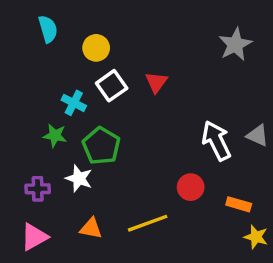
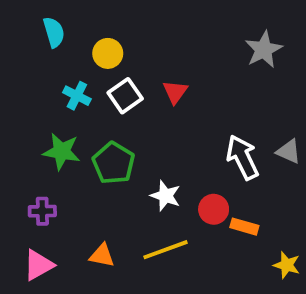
cyan cross: (74, 103) -> (77, 96), moved
green star: (55, 136) -> (62, 152), size x1.4
white star: (79, 179) -> (165, 196), moved
orange rectangle: (239, 204) -> (244, 227), moved

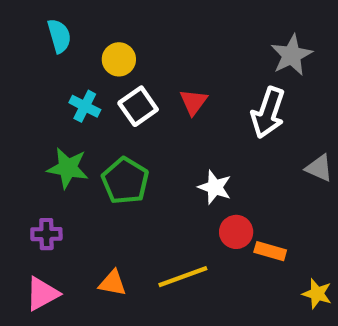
white arrow: (242, 157) -> (268, 113), moved, turned -135
white star: (165, 196) -> (215, 187), moved

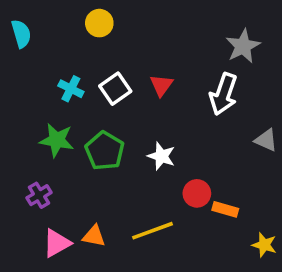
cyan semicircle: (59, 36) -> (21, 34), moved
yellow circle: (119, 59) -> (99, 23), moved
white star: (215, 187) -> (161, 156), moved
purple cross: (46, 234) -> (39, 195), turned -30
pink triangle: (42, 294) -> (57, 243), moved

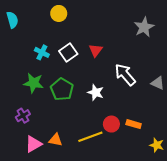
white arrow: (223, 94) -> (125, 75), moved, turned 120
red circle: (197, 193) -> (111, 124), moved

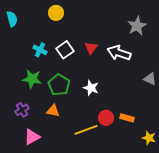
white arrow: (125, 75) -> (119, 53), moved, turned -30
orange triangle: (56, 140) -> (53, 111), moved

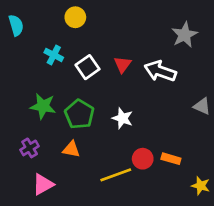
cyan cross: (40, 50) -> (54, 55), moved

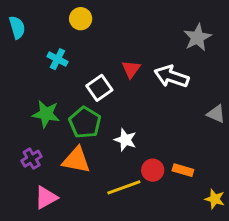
white square: (87, 67) -> (99, 88), moved
white star: (122, 118) -> (125, 140), moved
orange triangle: (71, 149) -> (76, 160), size x1.5

